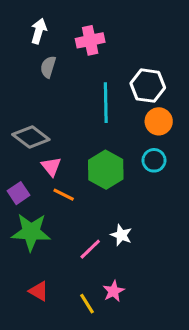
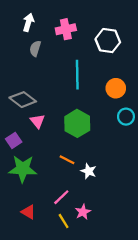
white hexagon: (148, 86) -> (108, 41), moved
cyan circle: (154, 160) -> (126, 117), moved
orange line: (64, 195) -> (67, 160), moved
pink line: (90, 249) -> (61, 197), moved

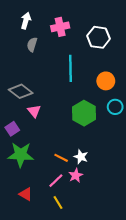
green hexagon: (77, 123) -> (84, 113), moved
orange line: (67, 160) -> (61, 158), moved
pink star: (83, 212) -> (76, 175), moved

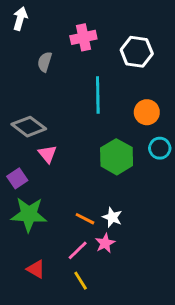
white arrow: (26, 21) -> (20, 19), moved

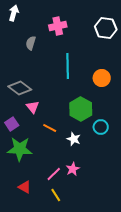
white hexagon: (137, 52) -> (106, 28), moved
cyan circle: (160, 148) -> (101, 127), moved
white star: (112, 217) -> (74, 139), moved
orange line: (85, 219) -> (50, 128), moved

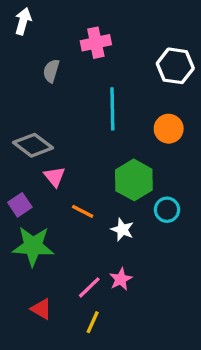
white hexagon: (106, 28) -> (175, 66), moved
yellow line: (56, 195) -> (93, 322), turned 56

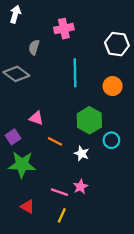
gray diamond: (33, 145) -> (16, 74), moved
pink triangle: (55, 177) -> (36, 118), turned -32
pink line: (89, 287) -> (59, 192), turned 63

